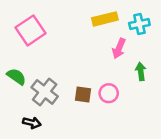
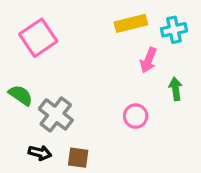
brown square: (83, 94) -> (78, 158), moved

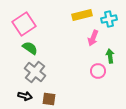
green semicircle: (21, 95) -> (30, 48), moved
pink circle: (136, 116) -> (98, 71), moved

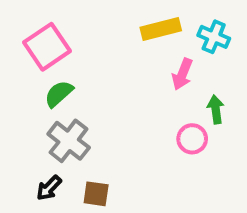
cyan cross: (109, 19) -> (214, 37), turned 35
green semicircle: (30, 48) -> (59, 94), turned -77
black arrow: (25, 96) -> (49, 188), turned 120

